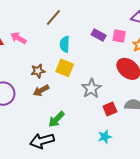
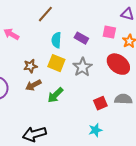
purple rectangle: (99, 35) -> (81, 38), moved
gray star: (91, 88) -> (82, 67), moved
green arrow: (56, 119) -> (55, 95), moved

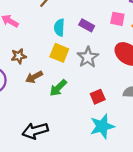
brown star: (30, 66) -> (19, 56), moved
red square: (100, 103) -> (98, 97), moved
cyan star: (95, 130) -> (102, 126), size x1.6

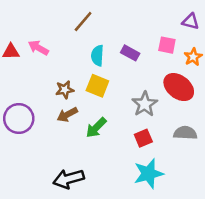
brown star: (19, 56) -> (65, 90), moved
gray star: (88, 57) -> (145, 104), moved

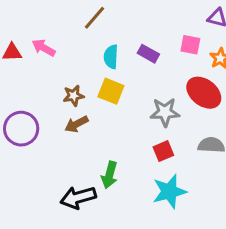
gray star: (145, 104) -> (165, 112), turned 30
green arrow: (96, 128) -> (109, 175), moved, turned -30

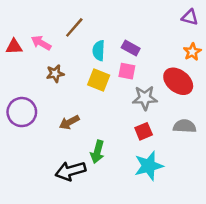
brown line: (94, 18) -> (74, 27), moved
pink square: (190, 45) -> (127, 71), moved
brown star: (74, 96) -> (55, 74), moved
brown arrow: (77, 124) -> (69, 122), moved

